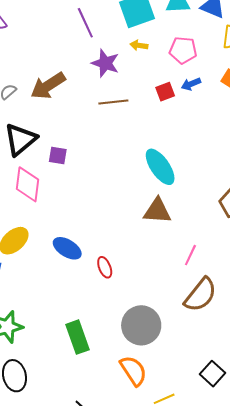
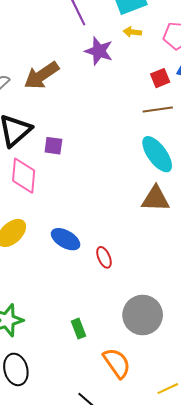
brown line: (113, 102) -> (158, 110), moved
green rectangle: (78, 337) -> (78, 329), size x0.6
orange semicircle: (133, 371) -> (117, 363), moved

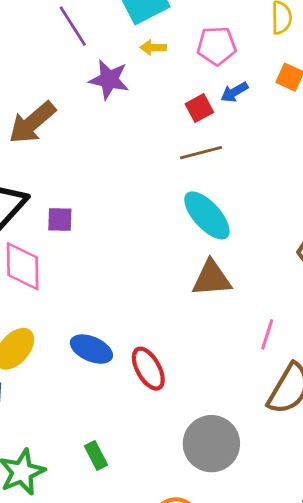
red ellipse: (104, 257) -> (148, 369), size x1.4
green rectangle: (78, 329) -> (96, 455), moved

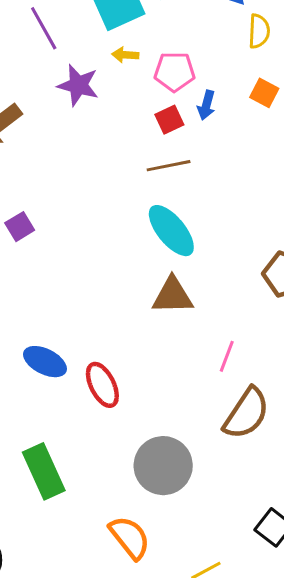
pink pentagon: (217, 46) -> (174, 72), moved
blue arrow: (234, 92) -> (206, 105), turned -48
purple square: (60, 220) -> (20, 227), turned -36
green rectangle: (96, 455) -> (44, 471), size x1.8

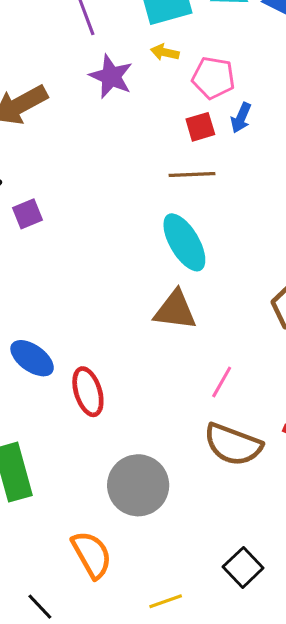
brown semicircle: (246, 413) -> (233, 444), turned 68

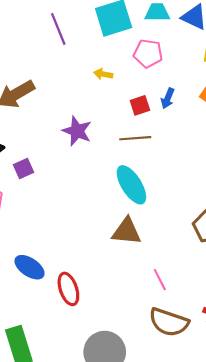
yellow arrow: (165, 52) -> (103, 74), moved
purple star: (111, 76) -> (77, 131), moved
pink pentagon: (213, 78) -> (148, 54), moved
pink line: (222, 382) -> (160, 280), turned -55

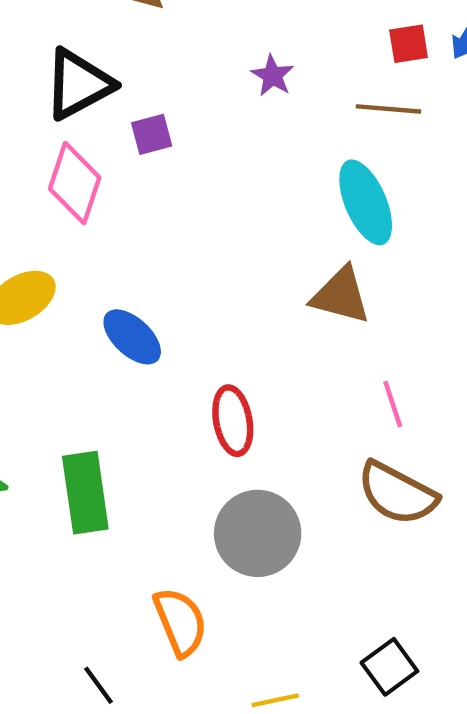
purple star: (77, 131) -> (272, 76), size x0.7
red ellipse: (68, 289) -> (233, 421), moved

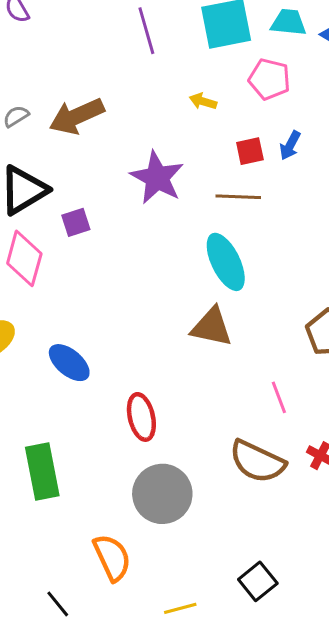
purple star: (272, 76) -> (157, 178), size x1.8
pink line: (393, 404) -> (279, 397), moved

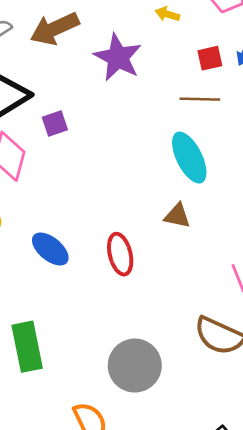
purple star: (157, 178) -> (118, 57), moved
brown triangle: (212, 327) -> (177, 216), size x0.7
red ellipse: (141, 417) -> (120, 254), moved

